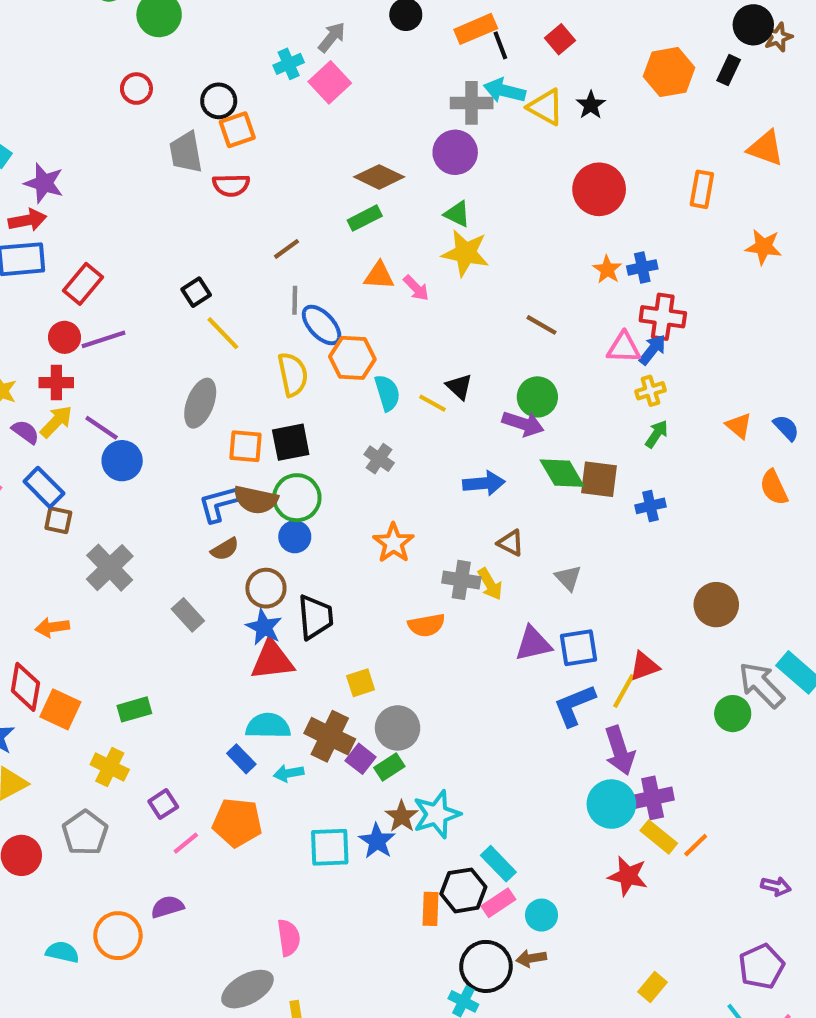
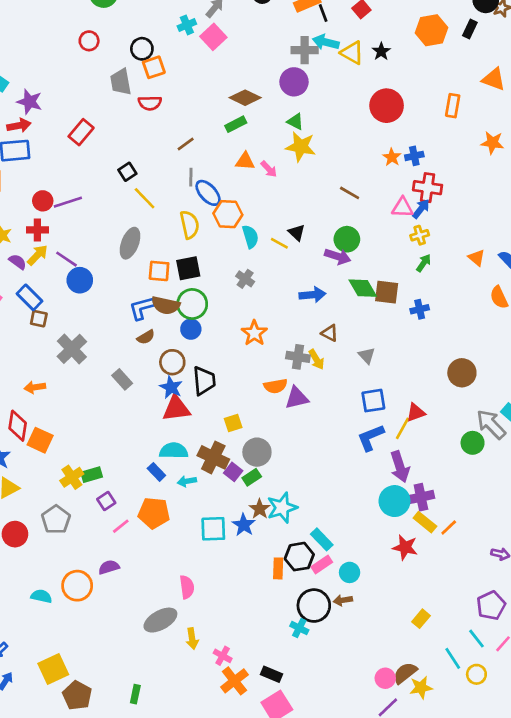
red rectangle: (83, 284) -> (81, 132), moved
purple triangle: (533, 644) -> (297, 398), moved
green rectangle: (134, 709) -> (92, 475), moved
yellow cross: (110, 767) -> (72, 477), turned 30

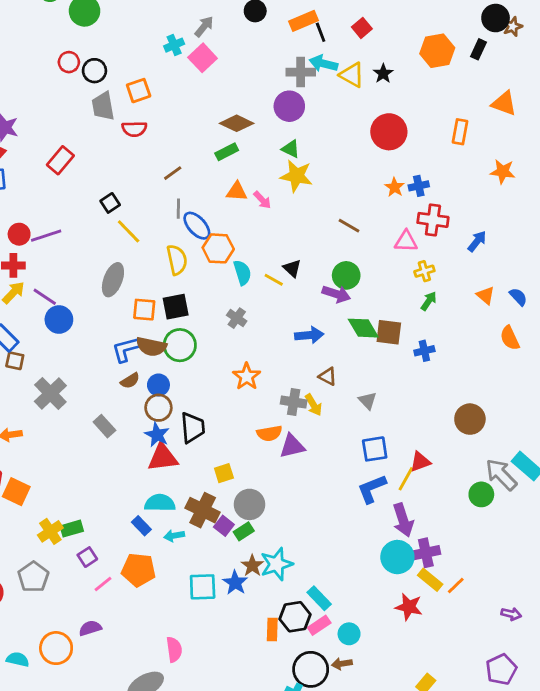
black circle: (142, 49) -> (94, 71), moved
blue arrow: (421, 209) -> (477, 241), moved
blue circle: (191, 329) -> (158, 385), moved

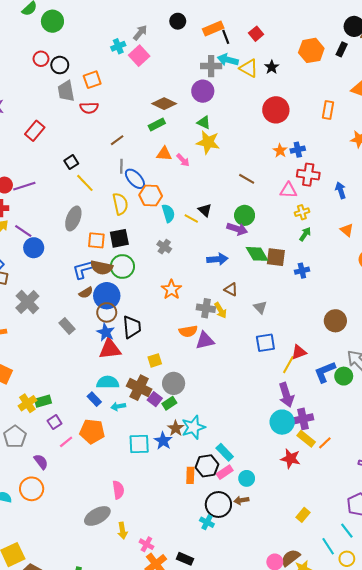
blue arrow: (477, 241) -> (341, 190), turned -56
blue circle: (158, 385) -> (107, 296), size x1.6
blue L-shape: (372, 489) -> (325, 372), moved
purple semicircle: (90, 628) -> (41, 462), moved, turned 70

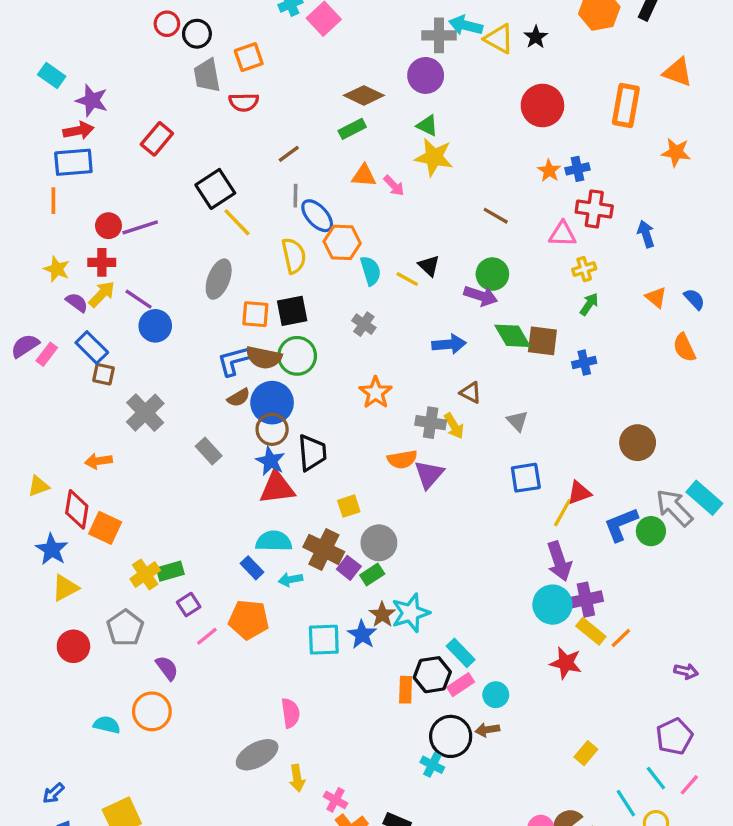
orange rectangle: (328, 110) -> (626, 106), size x1.4
black square: (71, 162) -> (215, 189), size x1.6
purple triangle: (205, 341) -> (429, 474), turned -36

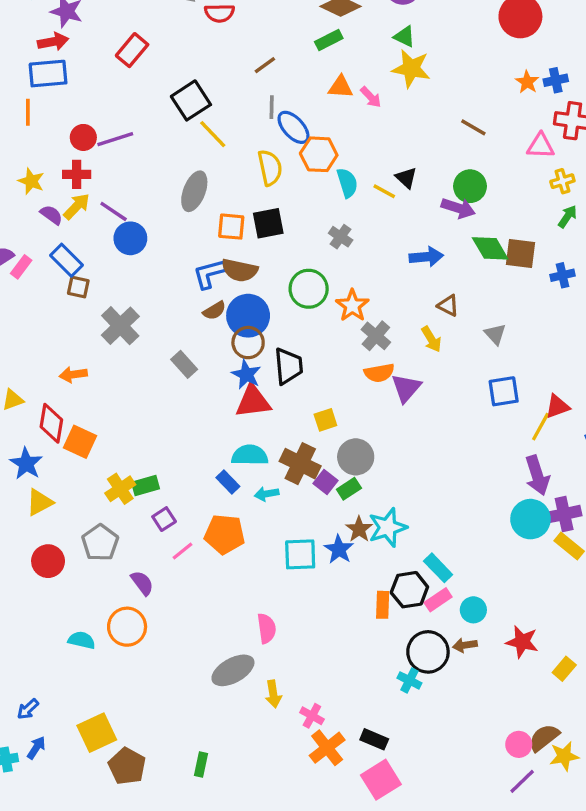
green circle: (297, 356) -> (309, 289), moved
gray cross: (431, 423) -> (376, 336), moved, turned 32
red star: (566, 663) -> (522, 642), moved

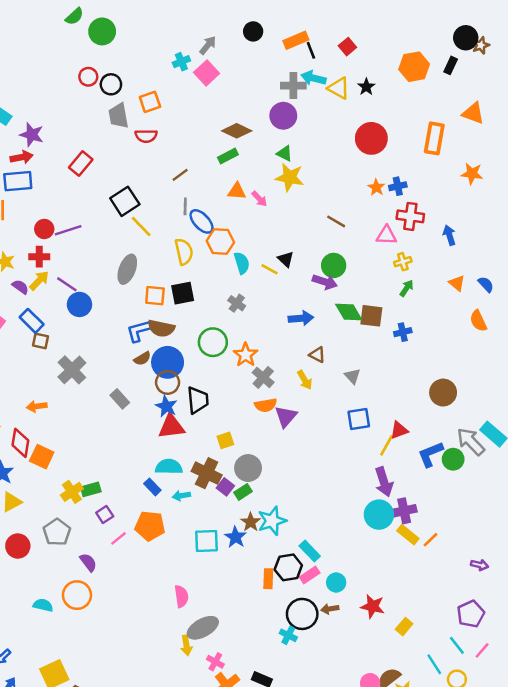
gray ellipse: (233, 670) -> (203, 628), moved

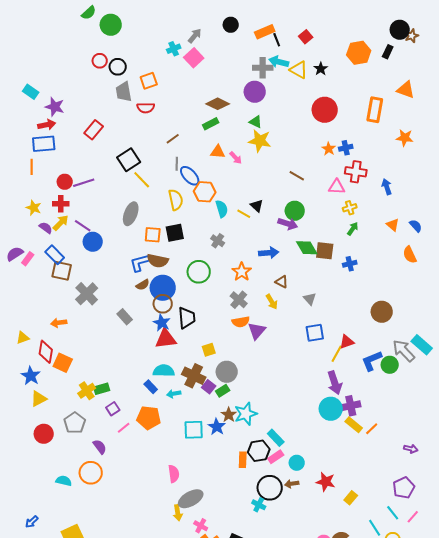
brown square: (40, 341) -> (62, 271), size x1.5
orange star: (246, 355) -> (242, 272), moved

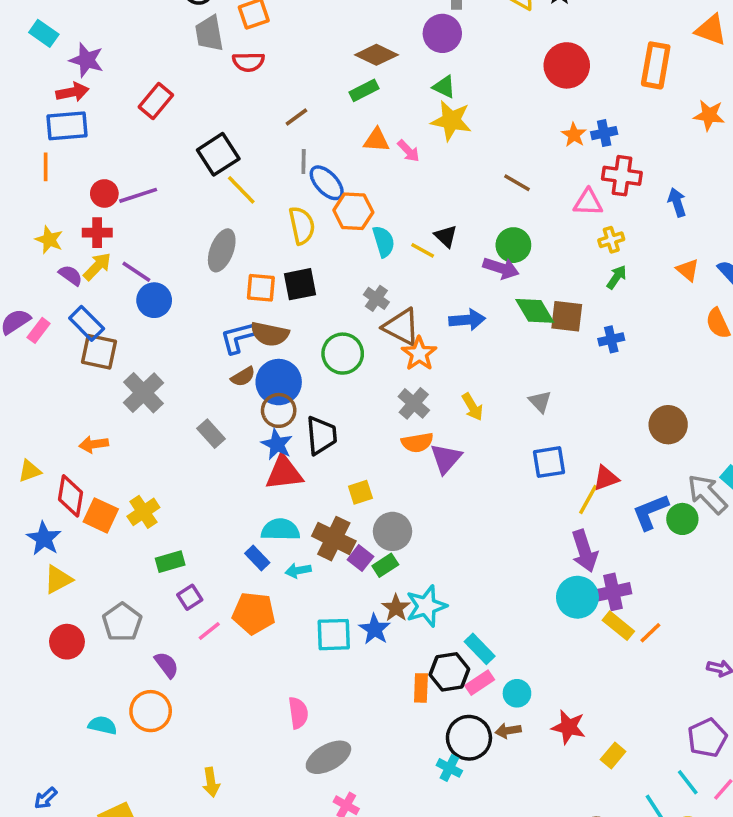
brown triangle: (282, 282) -> (401, 327), moved, size x1.6
yellow cross: (87, 391) -> (143, 512), moved
yellow arrow: (178, 513) -> (211, 782), moved

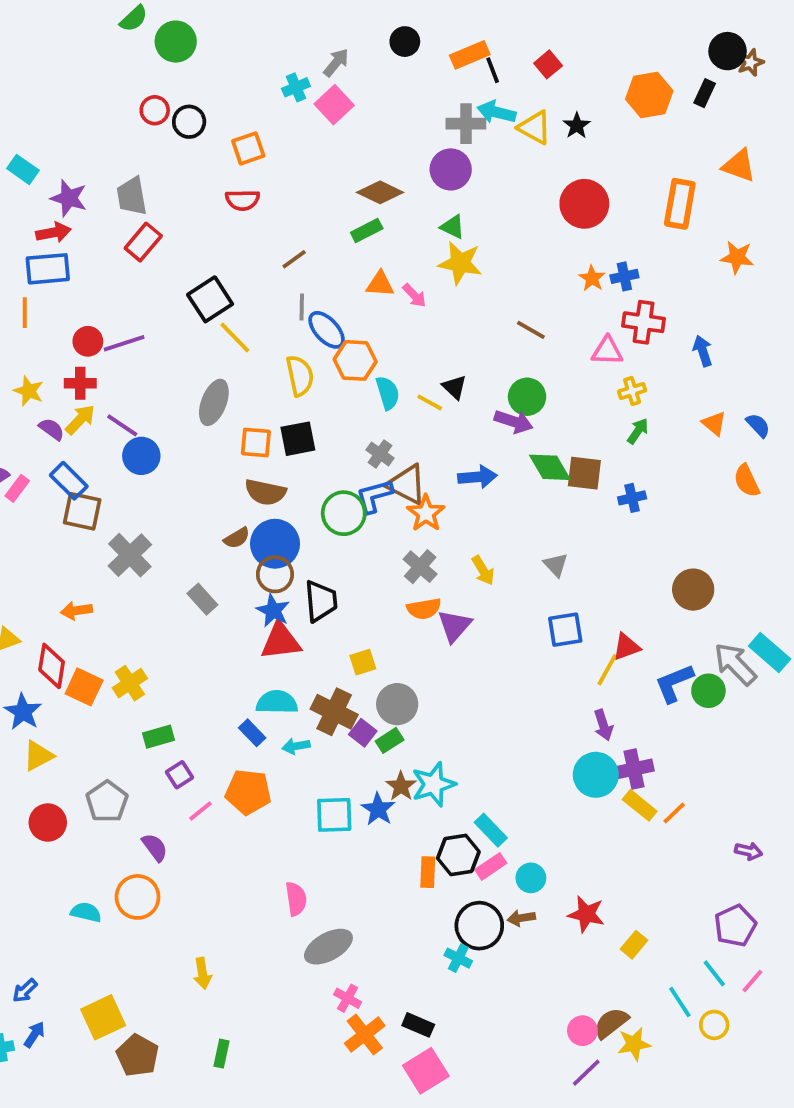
gray trapezoid: (209, 33) -> (132, 196), moved
blue L-shape: (238, 338) -> (374, 496), moved
purple arrow: (585, 551) -> (603, 725), size x0.7

